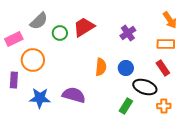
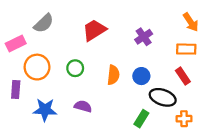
green circle: (60, 33) -> (75, 68), moved
purple semicircle: (74, 95) -> (83, 106), size x0.7

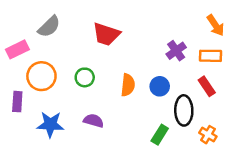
red trapezoid: (94, 30) -> (106, 34), turned -130
purple cross: (144, 37) -> (176, 51), moved
black ellipse: (163, 97) -> (184, 110), turned 70
orange cross: (184, 119) -> (208, 135), turned 32

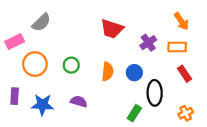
red trapezoid: (106, 34) -> (112, 29), moved
red rectangle: (207, 86) -> (185, 74), moved
purple rectangle: (17, 102) -> (15, 96), moved
orange cross: (208, 135) -> (186, 113), moved, turned 32

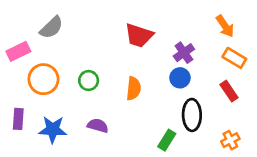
orange rectangle: (177, 47) -> (234, 58), moved, turned 30
blue circle: (134, 73) -> (180, 78), moved

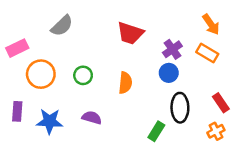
gray semicircle: (51, 27) -> (62, 26), moved
orange rectangle: (234, 58) -> (207, 53), moved
red rectangle: (229, 91) -> (221, 103), moved

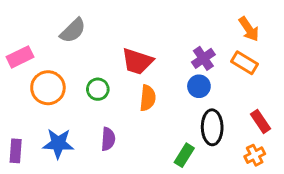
red trapezoid: (130, 33) -> (137, 61), moved
purple rectangle: (17, 111) -> (16, 151), moved
purple semicircle: (92, 118) -> (108, 139), turned 78

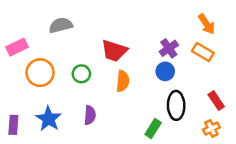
gray semicircle: (73, 31) -> (61, 25), turned -150
blue star: (58, 143) -> (49, 119), turned 30

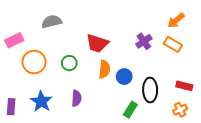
orange arrow: (207, 24) -> (176, 21), turned 84
blue circle: (165, 71) -> (124, 77), moved
red rectangle: (216, 101) -> (184, 86), turned -42

